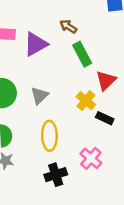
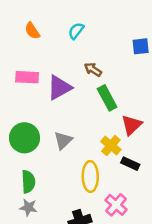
yellow ellipse: (49, 136) -> (90, 176), moved

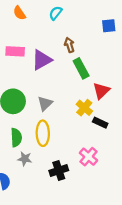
brown arrow: (93, 69) -> (69, 45), turned 40
yellow ellipse: (90, 176) -> (43, 133), moved
gray star: (28, 207) -> (25, 159), moved

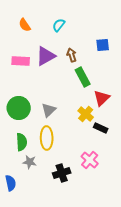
blue square: (109, 26) -> (103, 45), moved
purple triangle: (42, 60) -> (46, 56), moved

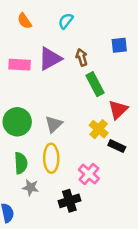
pink cross: (90, 160) -> (89, 174), moved

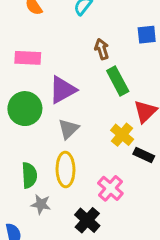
purple triangle: (50, 59) -> (63, 90), moved
green circle: (17, 122) -> (25, 109), moved
black cross: (69, 201) -> (87, 220), turned -30

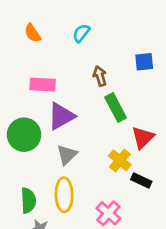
pink rectangle: (28, 58) -> (43, 85), moved

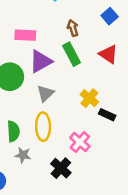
blue square: (144, 62) -> (110, 16), turned -35
green rectangle: (116, 107) -> (72, 54), moved
red triangle: (143, 138) -> (108, 54), moved, turned -42

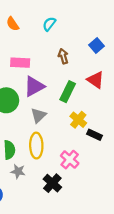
green rectangle: (72, 54) -> (68, 92), moved, turned 54

